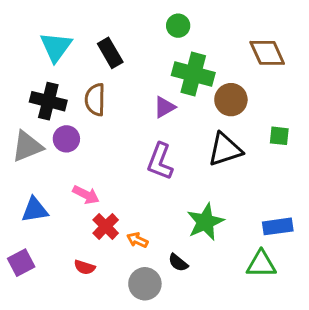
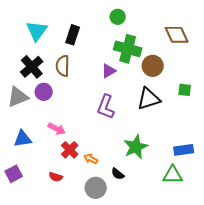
black rectangle: (110, 53) -> (73, 35), turned 48
black cross: (48, 101) -> (32, 67), turned 35

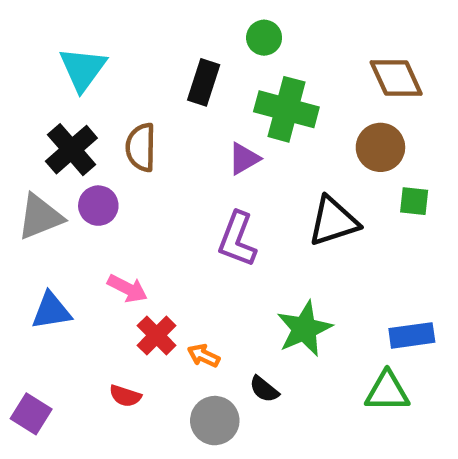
black rectangle: (73, 35) -> (204, 82), moved
brown circle: (153, 66) -> (380, 147), moved
purple square: (14, 174) -> (31, 414), moved, turned -30

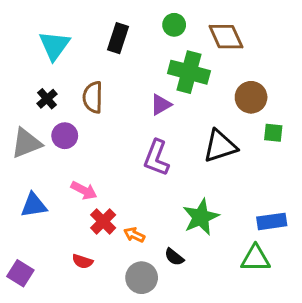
brown diamond: (396, 78) -> (226, 37), moved
black rectangle: (204, 82) -> (118, 38), moved
black cross: (71, 150) -> (47, 99), size x0.6

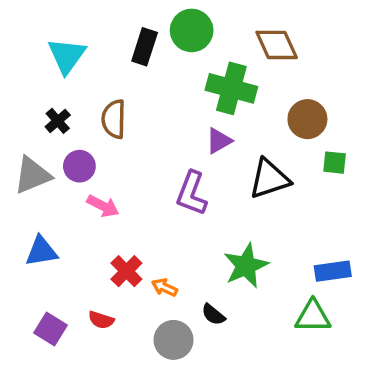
green circle: (174, 25) -> (192, 30), moved, size x1.5
purple triangle: (161, 105) -> (219, 141), moved
pink arrow: (84, 190) -> (103, 206), moved
purple square: (20, 273) -> (50, 329), moved

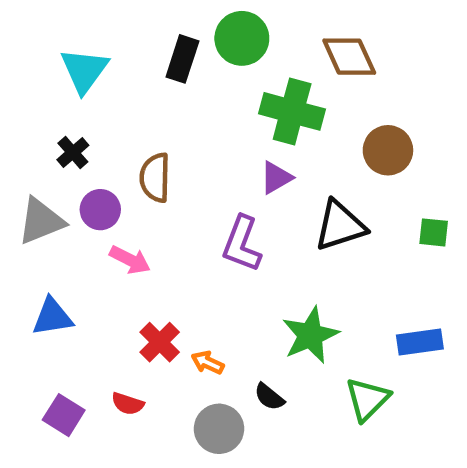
brown semicircle: (114, 119) -> (155, 178), moved
green square: (335, 163) -> (434, 232), moved
green triangle: (313, 316) -> (367, 399), moved, turned -45

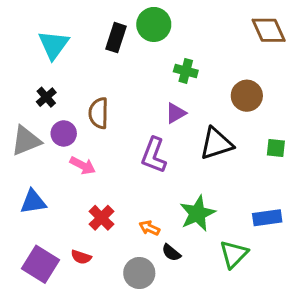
brown diamond: (349, 57) -> (269, 30), moved
green cross: (292, 111) -> (186, 71), size x0.6
orange arrow: (208, 363) -> (149, 228), moved
purple square: (64, 415) -> (40, 264), size x1.4

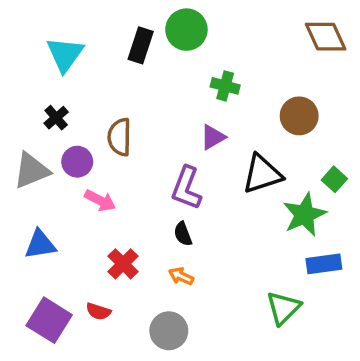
green square: (276, 148) -> (334, 179), turned 36
green star: (197, 213) -> (304, 215), moved
black semicircle: (171, 253) -> (183, 234), moved, turned 30

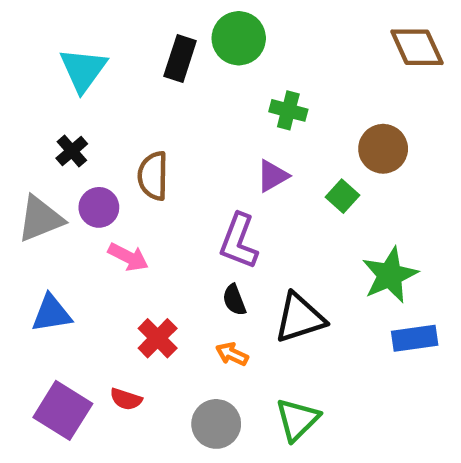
black triangle: (262, 174) -> (300, 318), moved
green square: (334, 179) -> (342, 196), moved
green triangle: (283, 308) -> (297, 419), moved

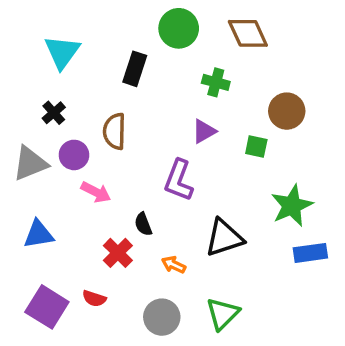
brown diamond: (417, 47) -> (248, 33), moved
black rectangle: (180, 59) -> (135, 69), moved
green square: (342, 196) -> (256, 147), turned -30
black semicircle: (234, 300) -> (143, 224), moved

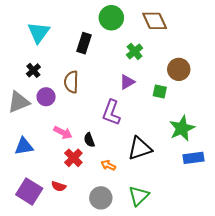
green cross: (216, 82) -> (135, 51), turned 35
pink arrow: (96, 192) -> (63, 133), moved

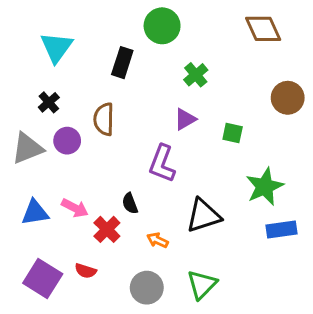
brown diamond: (155, 21) -> (263, 29), moved
brown circle: (179, 69) -> (288, 98), moved
pink arrow: (63, 133) -> (75, 208), moved

